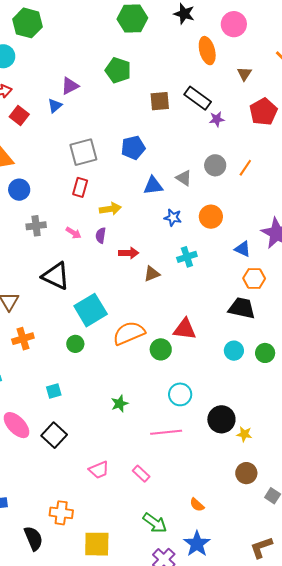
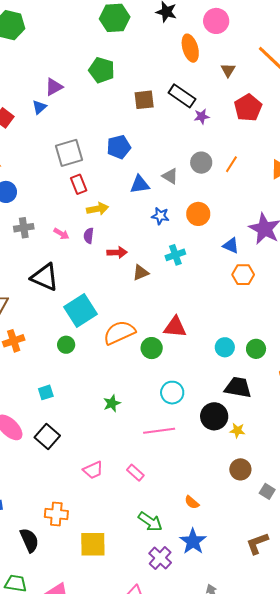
red rectangle: (80, 187) -> (79, 184), moved, turned -36
black trapezoid: (242, 308) -> (238, 387), moved

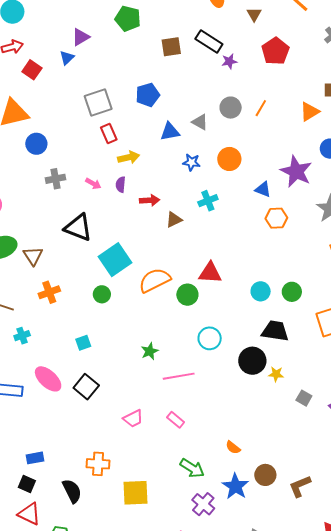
pink line: (159, 431) -> (179, 376), moved
brown circle: (240, 469) -> (265, 475), moved
gray square: (267, 491) -> (304, 398), moved

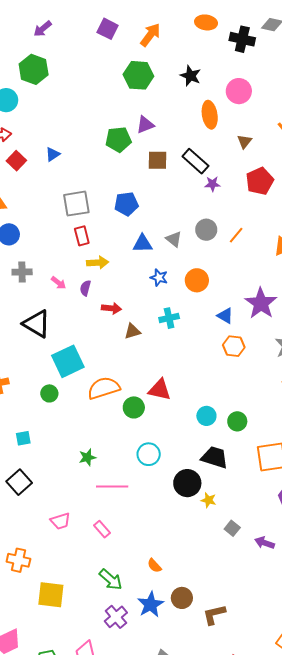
green pentagon: (128, 19) -> (118, 139), moved, turned -30
purple triangle: (81, 37) -> (145, 125), moved

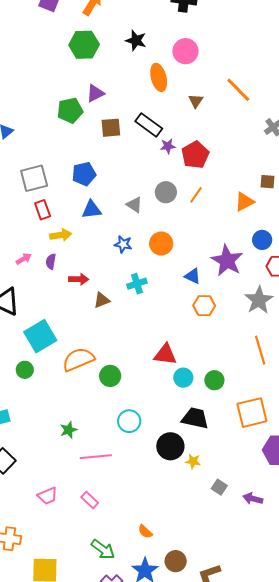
red pentagon: (260, 181) -> (195, 155), moved
blue triangle: (143, 244) -> (92, 210), moved
pink arrow: (59, 283) -> (24, 259), turned -63
red triangle: (160, 390) -> (165, 354), moved

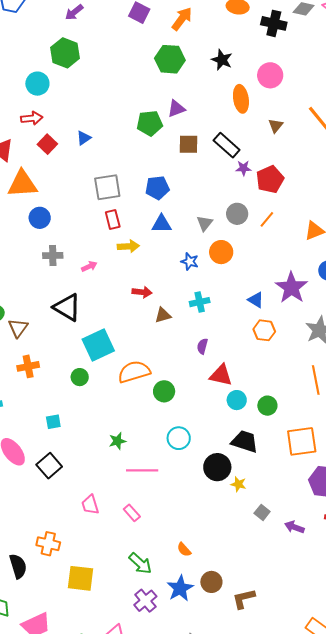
gray triangle: (134, 205) -> (205, 223), turned 30
orange circle: (161, 243) -> (221, 252), moved
purple semicircle: (51, 262) -> (202, 346), moved
pink trapezoid: (48, 496) -> (90, 505), turned 90

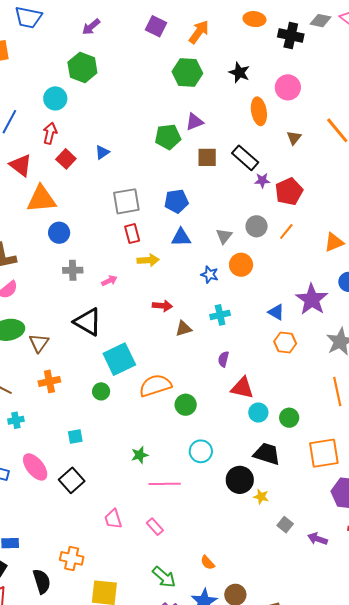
red arrow: (32, 118) -> (50, 133), turned -70

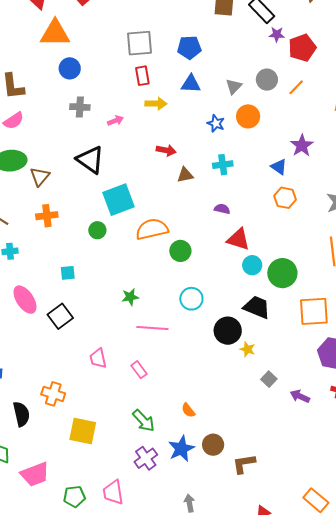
purple star: (312, 299) -> (302, 146), moved, size x0.7
purple semicircle: (223, 359) -> (222, 209), turned 84
green circle: (289, 418) -> (282, 273), size x1.5

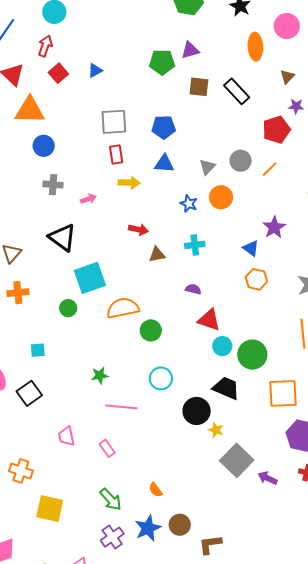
purple star: (277, 34) -> (296, 106), moved
gray square: (269, 379) -> (237, 460), size x2.0

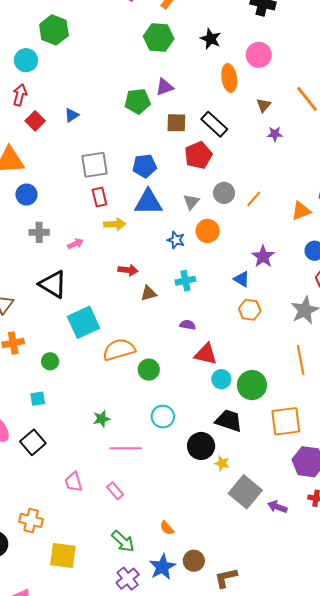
red pentagon: (276, 130) -> (198, 155), moved
blue triangle: (164, 164) -> (148, 202), size x1.4
green circle: (68, 308) -> (50, 361), moved

